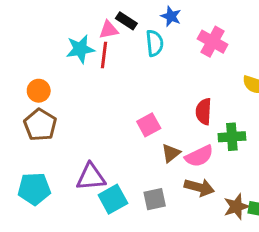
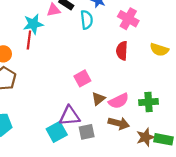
red line: (104, 55) -> (29, 40), moved
red semicircle: (204, 111) -> (122, 51), moved
green cross: (232, 137) -> (149, 102), moved
purple triangle: (91, 177) -> (70, 116), moved

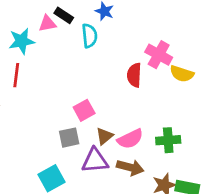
pink cross: (128, 19) -> (159, 55), moved
red line: (29, 40) -> (16, 75), moved
purple triangle: (70, 116) -> (95, 161), moved
gray square: (87, 132) -> (69, 138), moved

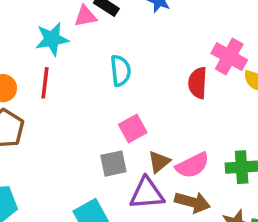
cyan semicircle: (89, 36) -> (120, 71), moved

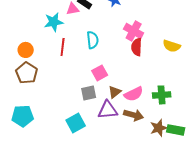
pink cross: (229, 57) -> (134, 31), moved
red line: (45, 83) -> (63, 47), moved

